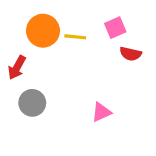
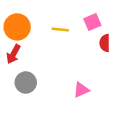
orange circle: (43, 31) -> (17, 27), moved
red semicircle: (131, 54) -> (105, 43), turned 77

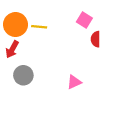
pink square: (92, 22) -> (84, 20), turned -35
yellow line: (60, 29) -> (39, 27), moved

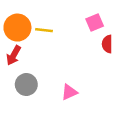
pink square: (84, 20) -> (95, 22), turned 35
pink triangle: (74, 82) -> (69, 92), moved

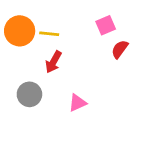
red semicircle: (107, 44) -> (120, 49), turned 36
red arrow: (14, 55) -> (53, 62), moved

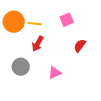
pink square: (106, 25) -> (67, 20), moved
red semicircle: (120, 49) -> (80, 46), moved

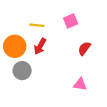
orange circle: (14, 22) -> (15, 46), moved
pink triangle: (55, 73) -> (80, 84), moved, turned 32

